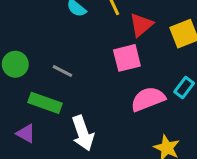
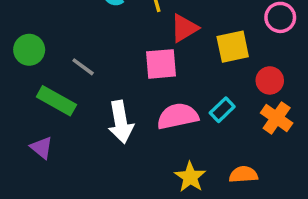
purple triangle: (26, 133) -> (42, 148), moved
white arrow: (83, 133) -> (121, 122), moved

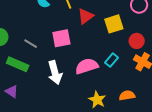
pink square: (161, 64) -> (61, 38), moved

